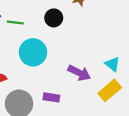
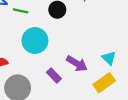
purple rectangle: (51, 97) -> (54, 75), moved, turned 32

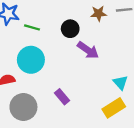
cyan circle: (35, 41) -> (31, 60), moved
purple arrow: (77, 64) -> (88, 50), moved

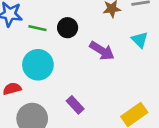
black circle: (70, 29) -> (68, 28), moved
cyan triangle: (120, 83) -> (140, 40), moved

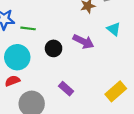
black circle: (68, 28) -> (54, 48), moved
cyan circle: (38, 65) -> (17, 57), moved

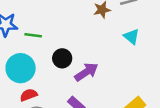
purple arrow: (83, 42) -> (86, 72), moved, turned -60
red semicircle: (12, 81) -> (29, 95), moved

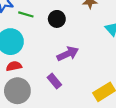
black circle: (62, 58) -> (57, 19), moved

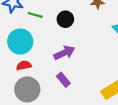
purple arrow: (68, 54) -> (64, 53), moved

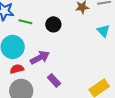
purple arrow: (64, 53) -> (40, 58), moved

